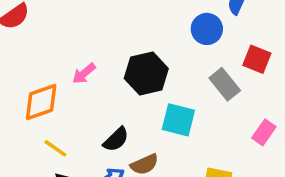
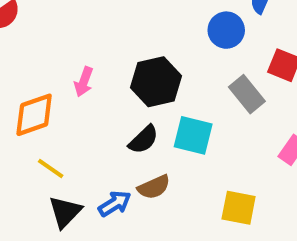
pink arrow: (84, 74) -> (84, 82), turned -30
black semicircle: (116, 139) -> (144, 140), moved

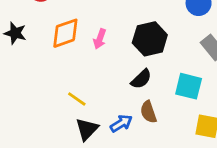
orange diamond: (34, 115) -> (65, 33), moved
cyan square: (193, 135) -> (189, 86), moved
brown semicircle: (154, 187) -> (148, 112), turned 95

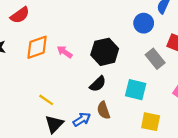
pink arrow: (100, 39) -> (65, 52), turned 105

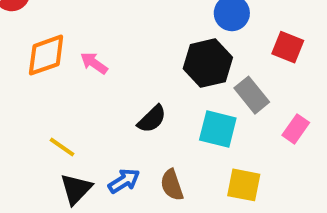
black hexagon: (105, 52) -> (208, 63), moved
gray rectangle: (155, 59) -> (252, 95), moved
brown semicircle: (104, 110) -> (172, 185), moved

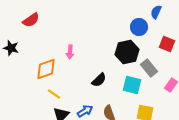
orange diamond: (46, 55) -> (46, 69), moved
pink arrow: (94, 63) -> (70, 52), turned -120

